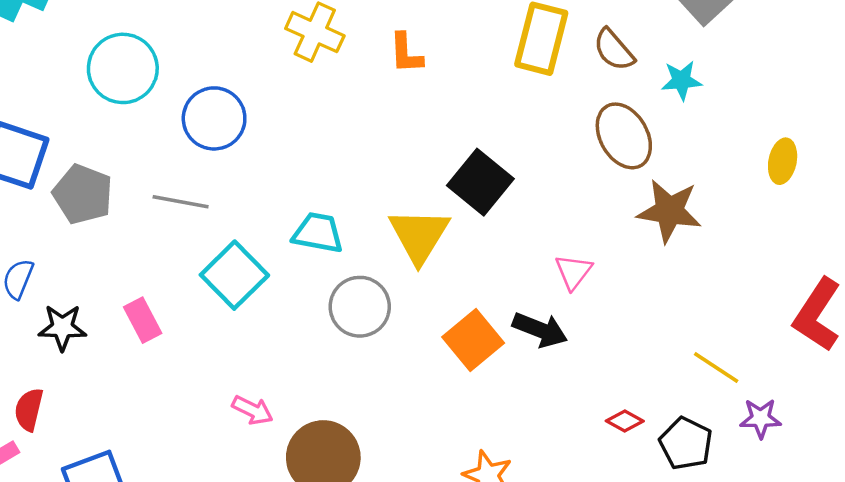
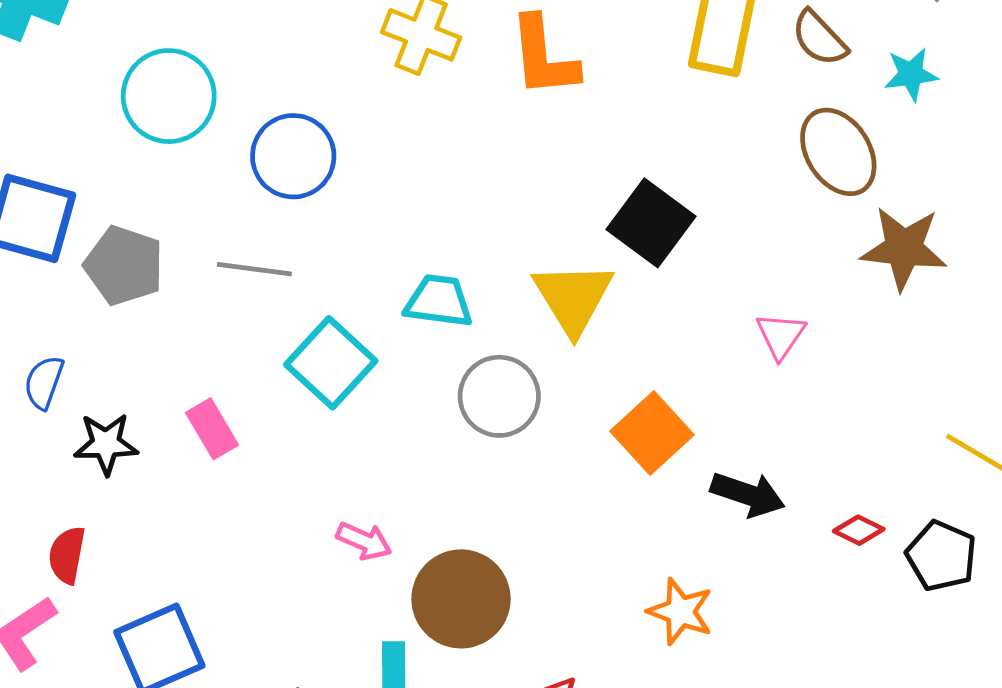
orange L-shape: (406, 53) -> (544, 57), size x1.5
black arrow: (540, 330) -> (748, 494), moved

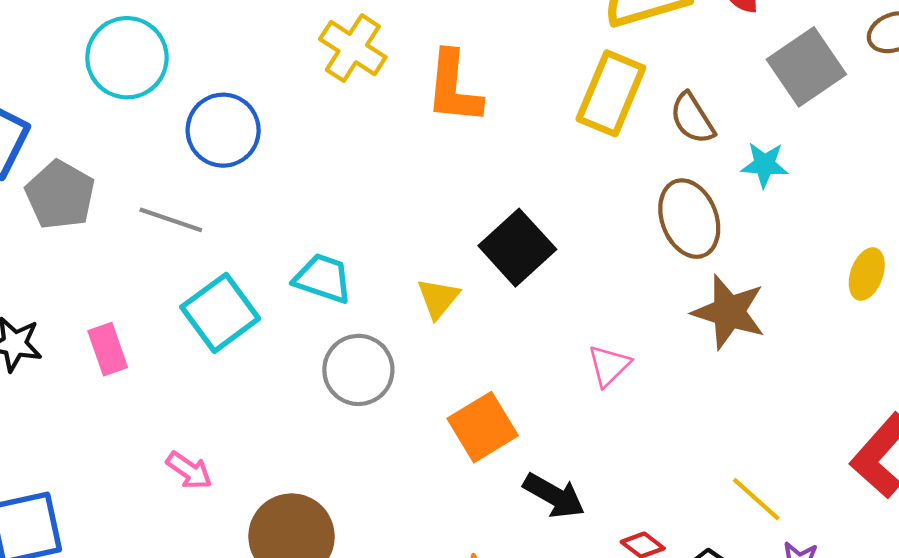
yellow triangle: (573, 298) -> (438, 298), size x0.6
pink arrow: (364, 541) -> (189, 470), moved

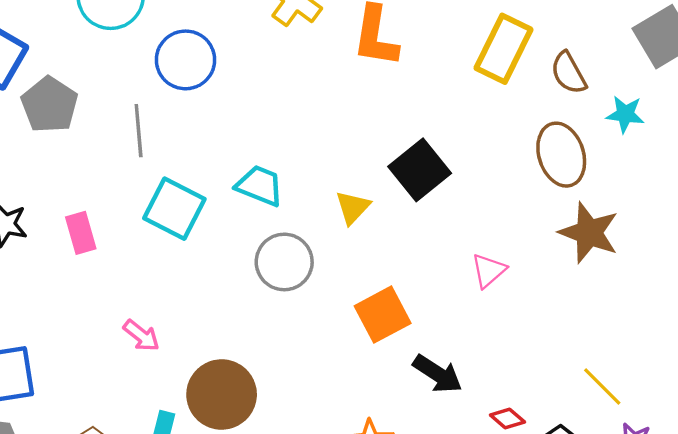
gray line: (171, 220) -> (139, 131), turned 63
cyan square: (220, 313) -> (174, 209), turned -30

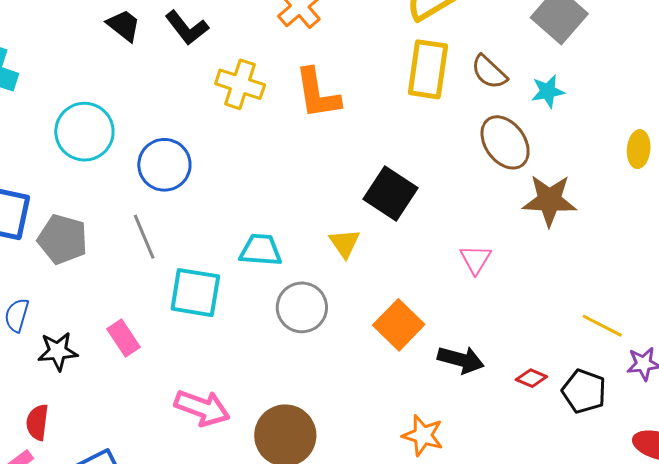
pink arrow: (141, 336) -> (202, 408), size x1.6

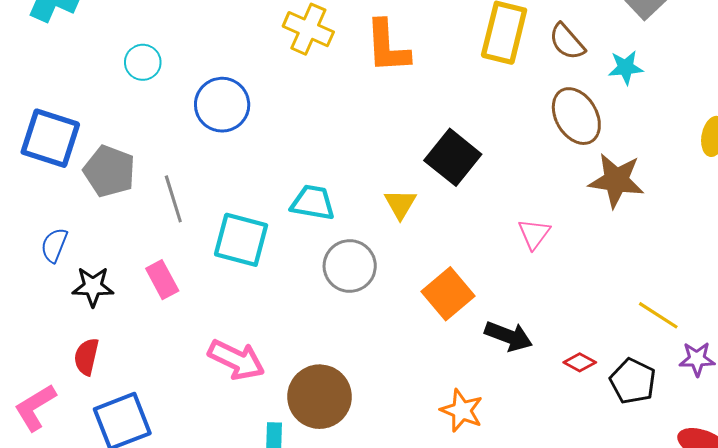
cyan circle: (84, 132) -> (143, 62), size x0.6
gray line: (144, 237) -> (173, 199), moved
red semicircle: (37, 422) -> (86, 357), moved

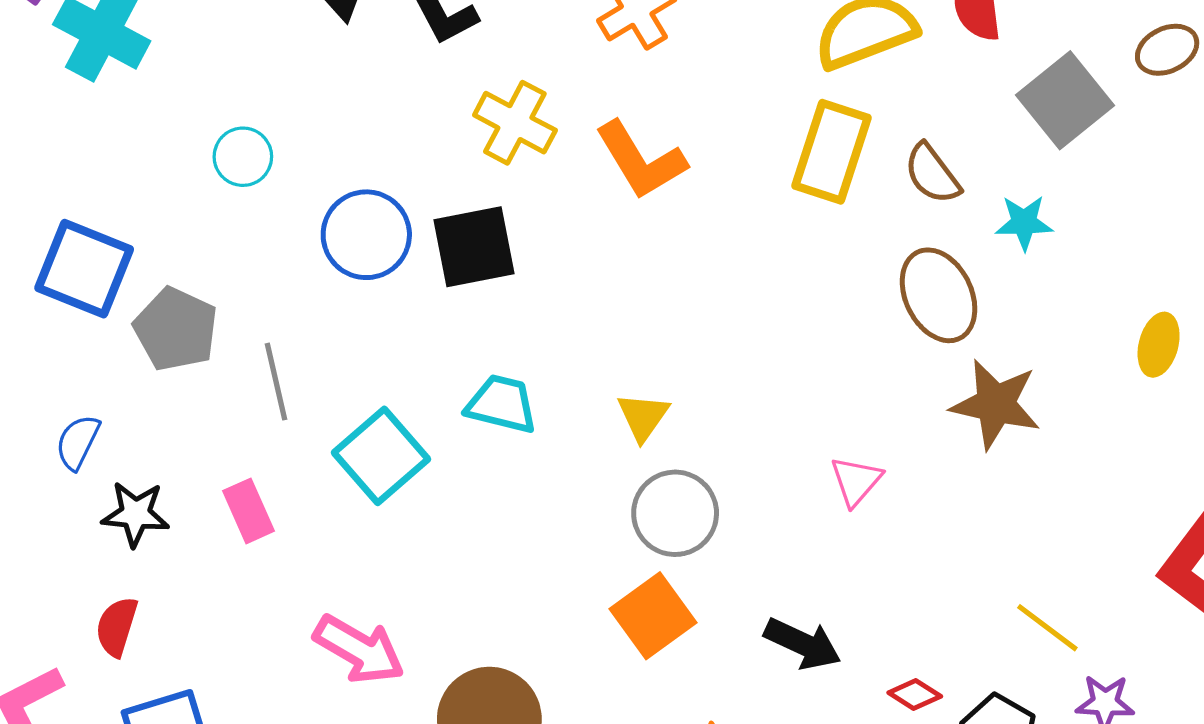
orange L-shape: (387, 47) -> (641, 160), turned -32
black square: (453, 157) -> (474, 247), moved, turned 36
cyan square: (241, 240) -> (381, 456), turned 30
gray circle: (350, 266) -> (675, 513), moved
orange square: (448, 294) -> (653, 616), moved

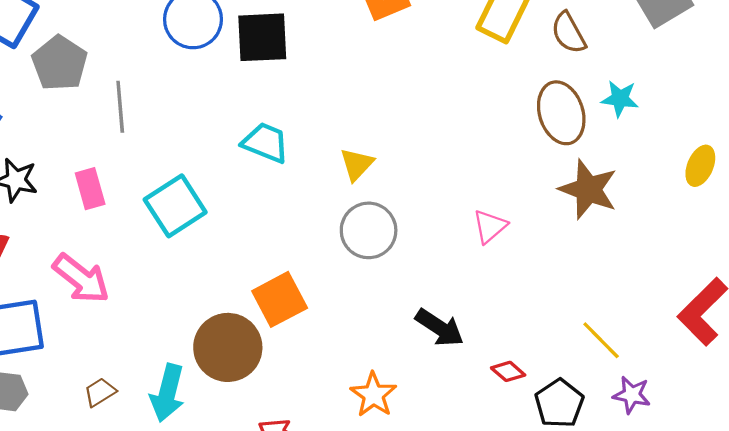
cyan star: (1024, 223) -> (620, 99), moved
cyan square: (381, 456) -> (175, 206), moved
orange square: (653, 616) -> (280, 299), moved
pink arrow: (359, 649) -> (81, 279), moved

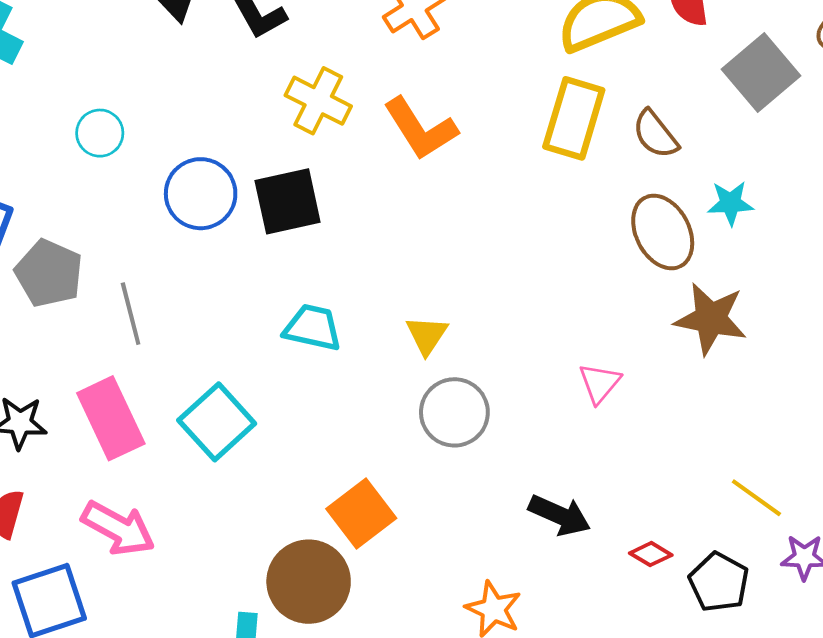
pink rectangle: (90, 189) -> (111, 418), size x1.6

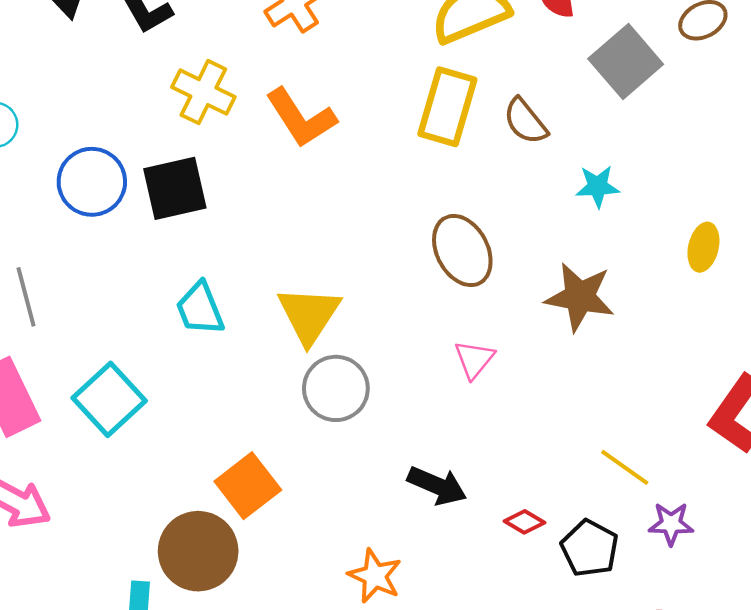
brown ellipse: (663, 232) -> (462, 251), moved
cyan trapezoid: (313, 328) -> (200, 309), turned -124
yellow triangle: (427, 335) -> (309, 315), size x1.6

